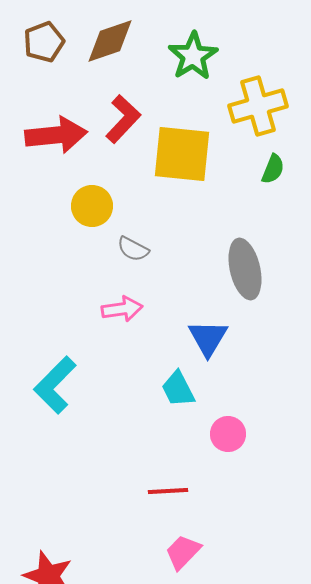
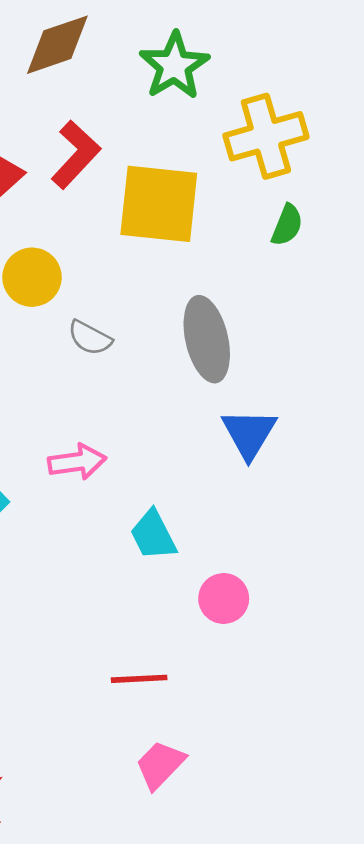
gray ellipse: (245, 269) -> (207, 339), moved
pink arrow: (122, 309) -> (77, 462), moved
blue triangle: (208, 338) -> (249, 434), moved

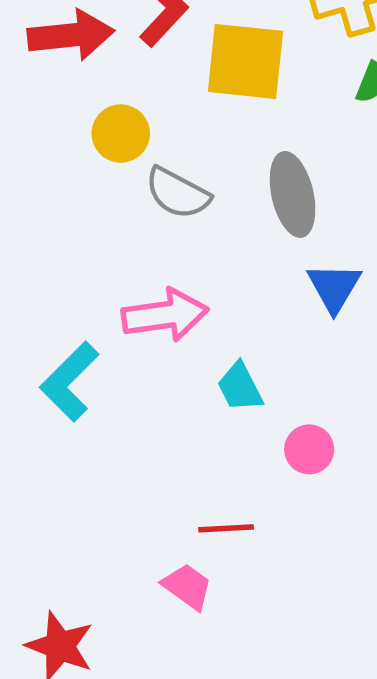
gray semicircle: (90, 338) -> (178, 193), size x1.5
pink arrow: (77, 462) -> (165, 315), size x1.5
pink trapezoid: (160, 765) -> (187, 587), moved, turned 82

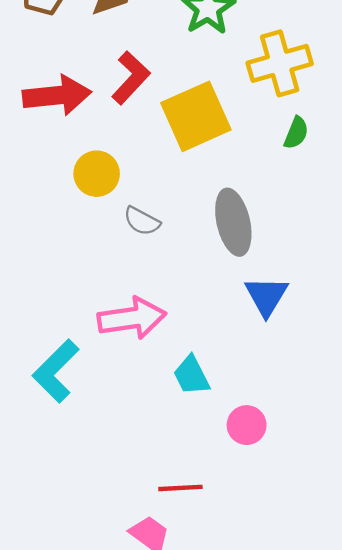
yellow square: (245, 61) -> (196, 116), turned -30
gray semicircle: (178, 193) -> (142, 221), size x0.7

